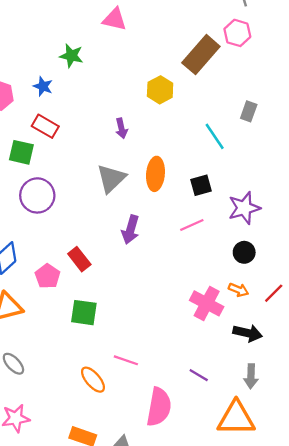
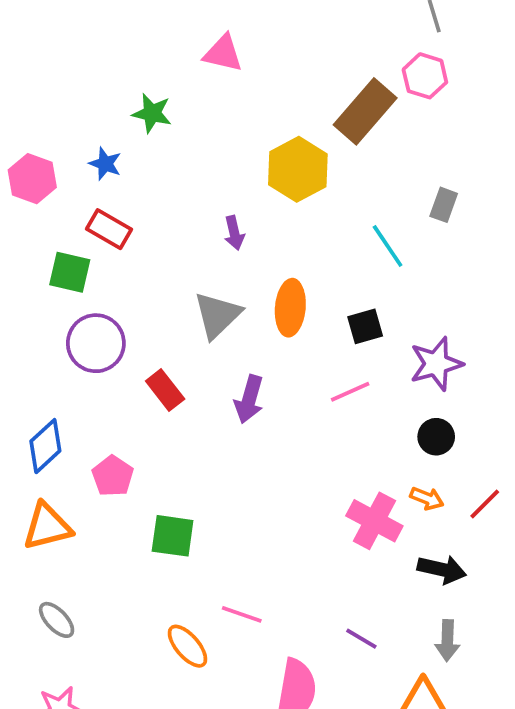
yellow hexagon: (160, 90) -> (298, 169), size x1.4
red rectangle: (79, 259) -> (165, 390), moved

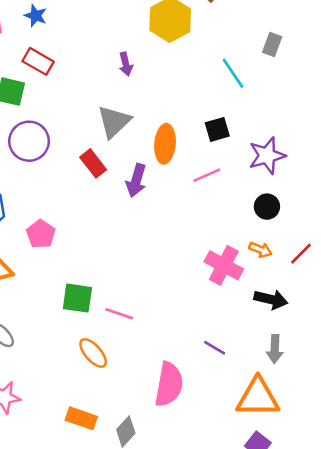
orange ellipse: (290, 308) -> (165, 144), moved
red rectangle: (165, 390) -> (93, 163), moved
green square: (173, 536) -> (77, 298), moved
pink line: (242, 614) -> (119, 314), moved

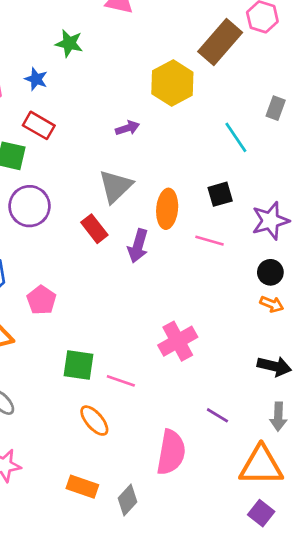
purple arrow: (126, 64) -> (127, 128), turned -95
pink line: (207, 175) -> (209, 241), turned 40
orange arrow: (260, 250) -> (272, 304), moved
pink cross: (224, 265) -> (178, 341), moved, turned 33

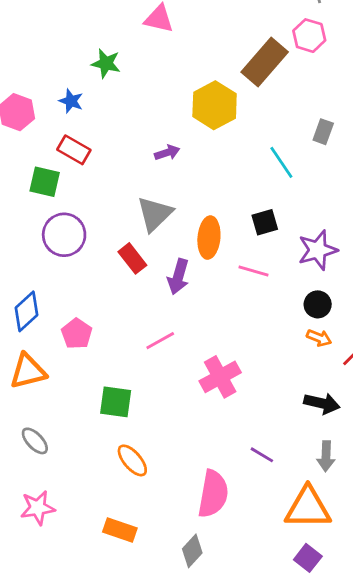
pink line: (121, 381) -> (160, 341), moved, turned -48
gray diamond: (127, 500) -> (192, 551), moved

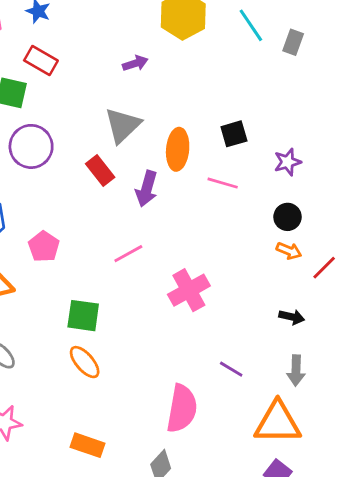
cyan line: (281, 162) -> (251, 25), moved
purple star: (318, 250) -> (288, 162), size x0.7
black arrow: (322, 403) -> (292, 317), size x0.7
orange ellipse: (132, 460) -> (85, 362), moved

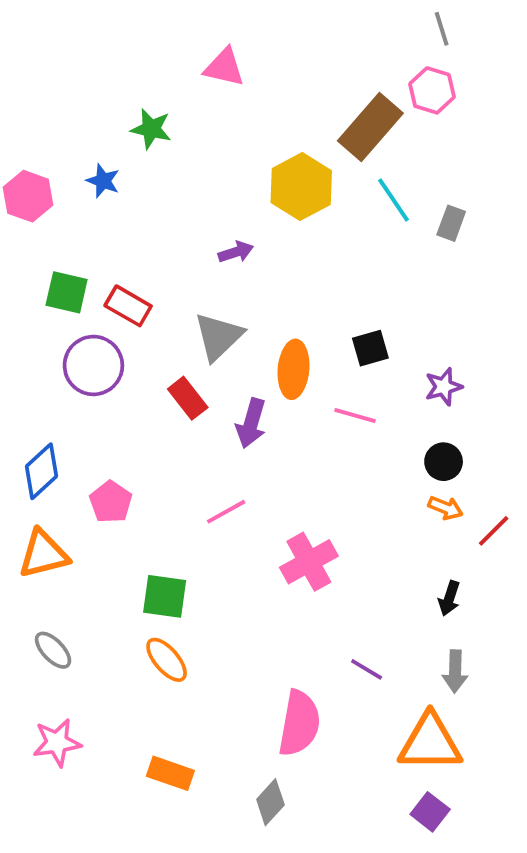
red rectangle: (41, 61) -> (128, 306), moved
black arrow: (292, 317) -> (449, 598), turned 95

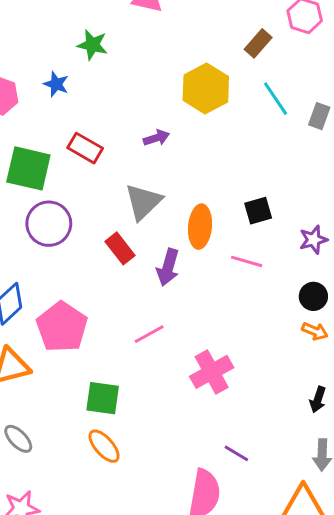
brown rectangle: (370, 127) -> (258, 43), size x0.6
green square: (67, 292) -> (28, 168), size x1.4
red rectangle: (128, 306) -> (85, 148), moved
pink pentagon: (111, 502) -> (62, 327), size x1.6
purple line: (367, 669) -> (236, 453), moved

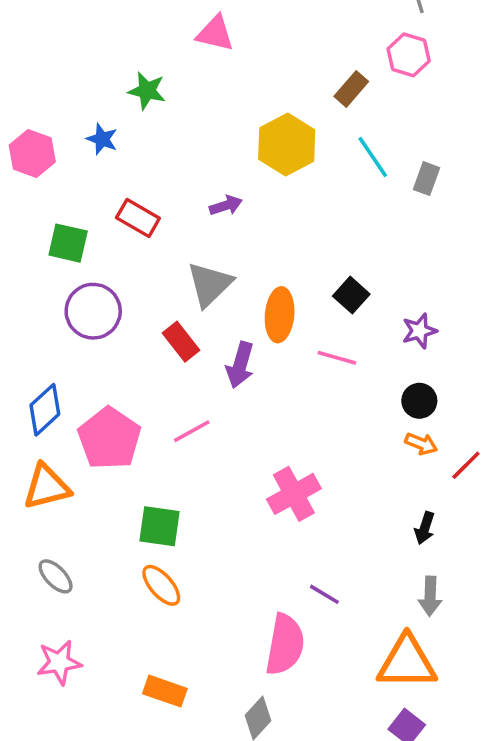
green square: (28, 168) -> (68, 243), size x0.7
black square: (258, 211) -> (351, 295), turned -32
pink line: (149, 334) -> (192, 431), moved

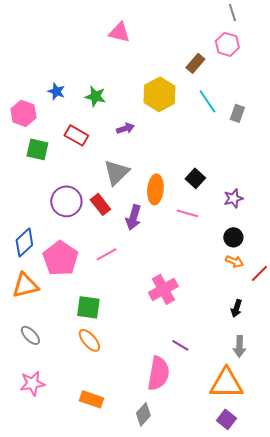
green star: (147, 91) -> (95, 96), moved
pink hexagon: (32, 153) -> (23, 113), moved
purple circle: (93, 311) -> (66, 201), moved

